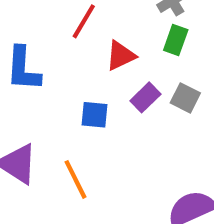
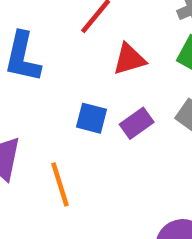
purple rectangle: (145, 97) -> (137, 123), moved

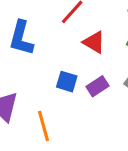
red triangle: (129, 59) -> (94, 42), turned 45

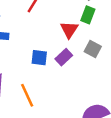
red triangle: (94, 42) -> (69, 30), moved, turned 42

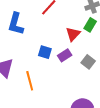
gray square: (93, 49) -> (88, 62), moved

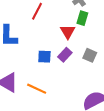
orange line: (30, 81) -> (37, 89), turned -36

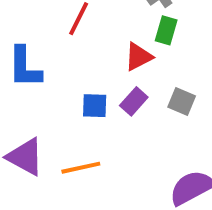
red triangle: (68, 32) -> (139, 57), turned 35
orange line: (37, 89) -> (81, 168), turned -36

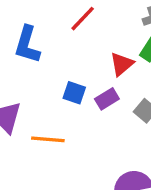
red triangle: (139, 57) -> (122, 64), turned -30

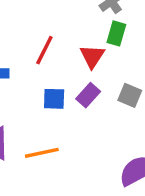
red line: (83, 19) -> (44, 50), moved

